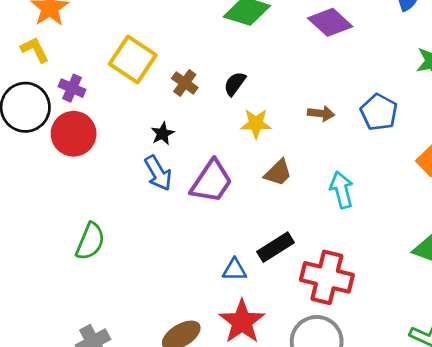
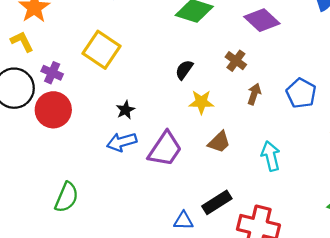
brown cross: (185, 83) -> (236, 61), moved
brown arrow: (321, 113) -> (254, 94), turned -78
blue arrow: (158, 173) -> (122, 142), turned 104

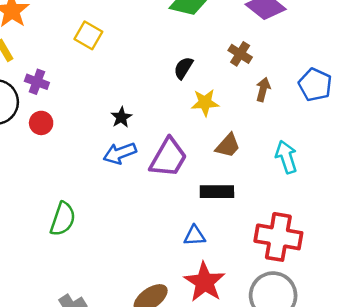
yellow square: (101, 50) -> (88, 35), moved, size x0.7
red circle: (53, 110) -> (41, 123), size x0.6
black rectangle: (217, 202) -> (217, 192), moved, turned 36

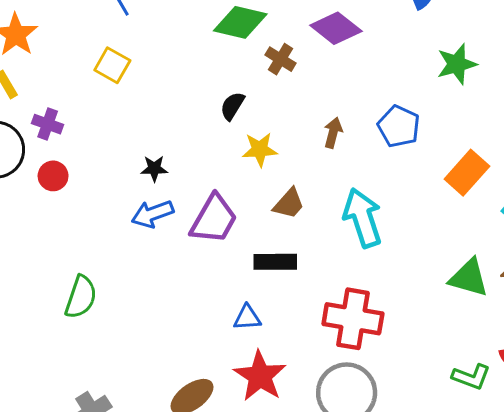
brown cross: (240, 54) -> (280, 59), moved
black star: (121, 117) -> (154, 168), turned 30
cyan arrow: (286, 157) -> (363, 218), size x1.4

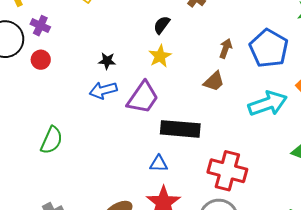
blue pentagon: (399, 126) -> (269, 48), size x1.4
yellow star: (260, 149) -> (160, 56), moved, turned -30
brown trapezoid: (289, 204) -> (214, 81), moved
cyan arrow: (363, 218) -> (268, 104), moved, turned 84
black rectangle: (275, 262) -> (180, 129), size x1.4

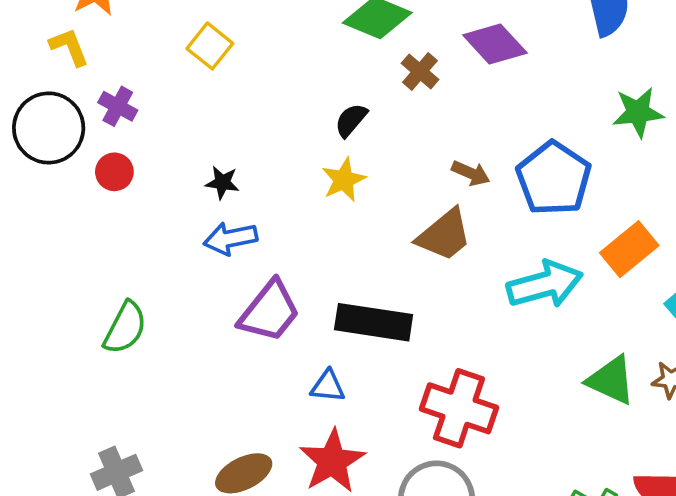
brown arrow: (226, 48) -> (471, 173), turned 90
black star: (107, 61) -> (222, 183), moved
brown trapezoid: (214, 81) -> (444, 235), size x1.4
purple trapezoid: (143, 98) -> (269, 311), moved

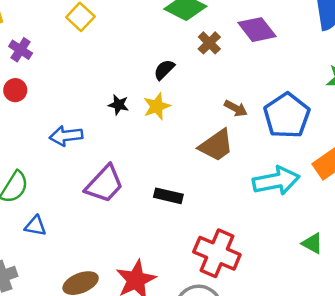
black star: (222, 183) -> (119, 105), moved
blue arrow: (230, 238) -> (66, 136), moved
black rectangle: (374, 322) -> (168, 196), size x0.6
green triangle: (611, 380) -> (312, 243), size x0.7
blue triangle: (328, 386) -> (35, 226), moved

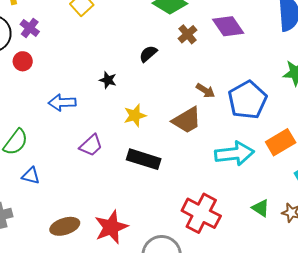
yellow star: (157, 106) -> (135, 115), moved
purple trapezoid: (104, 184) -> (91, 145), size x0.7
black rectangle: (168, 196) -> (144, 159), size x1.4
red cross: (217, 253) -> (201, 213), moved

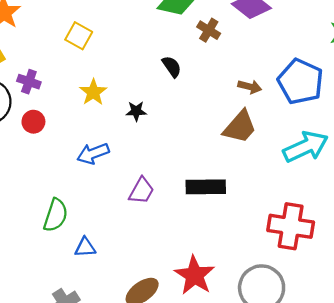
black semicircle: (148, 54) -> (172, 67), turned 114
yellow star: (135, 115) -> (93, 92), moved

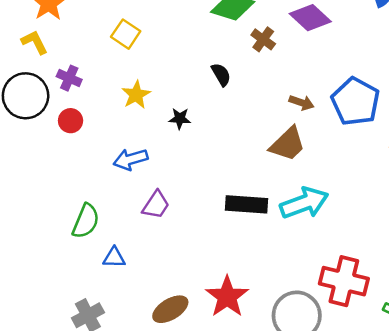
cyan arrow: (306, 147) -> (304, 203), moved
purple trapezoid: (141, 191) -> (156, 205), moved
red cross: (291, 226) -> (344, 281), moved

